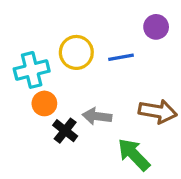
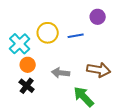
cyan cross: (32, 70) -> (20, 44), turned -30
black cross: (65, 131) -> (27, 86), moved

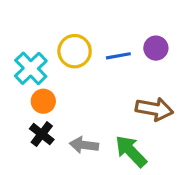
purple circle: (98, 17) -> (156, 48), moved
gray arrow: (61, 73) -> (84, 145), moved

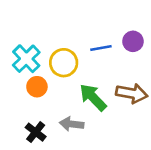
yellow circle: (75, 51) -> (64, 63), moved
black cross: (42, 134) -> (36, 132), moved
green arrow: (131, 151) -> (93, 97), moved

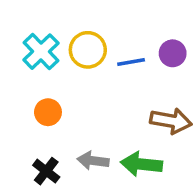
cyan cross: (26, 59) -> (41, 52), moved
yellow circle: (64, 63) -> (88, 50), moved
green arrow: (93, 97) -> (141, 164), moved, turned -40

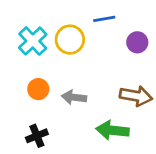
blue line: (131, 62) -> (104, 19), moved
gray arrow: (93, 161) -> (74, 97), moved
black cross: (46, 171) -> (37, 136), turned 30

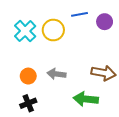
purple circle: (137, 42) -> (105, 22), moved
orange circle: (38, 89) -> (28, 76), moved

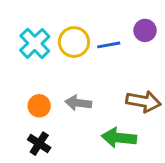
blue line: (79, 14) -> (109, 45), moved
black cross: (28, 103) -> (39, 144), turned -35

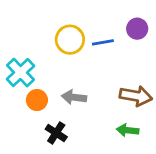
cyan cross: (35, 43) -> (20, 73), moved
green arrow: (119, 138) -> (128, 130), moved, size x0.7
black cross: (39, 144) -> (56, 133), moved

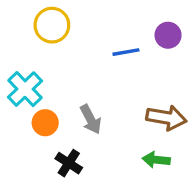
yellow circle: (70, 40) -> (52, 25), moved
gray arrow: (74, 97) -> (91, 119), turned -125

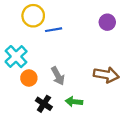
blue line: (126, 52) -> (54, 30), moved
green arrow: (156, 160) -> (74, 102), moved

